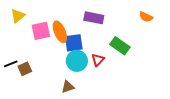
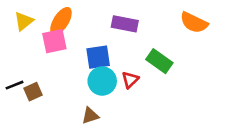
orange semicircle: (146, 17) -> (194, 23), size x1.5
orange ellipse: (60, 32) -> (61, 21), moved, turned 55

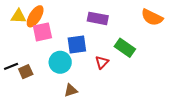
yellow triangle: (24, 21) -> (18, 16), turned 42
orange ellipse: (61, 21) -> (35, 16), moved
cyan circle: (102, 81) -> (60, 62), moved

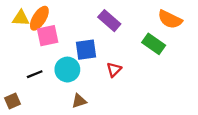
purple rectangle: (98, 18) -> (109, 21), turned 30
green rectangle: (125, 48) -> (154, 44), moved
black line: (11, 66) -> (35, 74), moved
brown square: (26, 72) -> (13, 101), moved

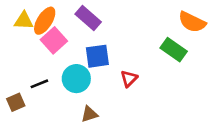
purple rectangle: (109, 21) -> (88, 18), moved
pink square: (48, 36) -> (54, 40), turned -30
brown square: (13, 101) -> (16, 102), moved

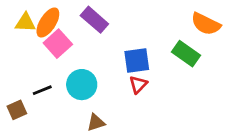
blue square: (97, 56) -> (137, 61), moved

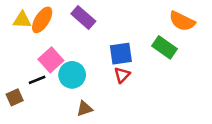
pink square: (58, 44) -> (51, 60), moved

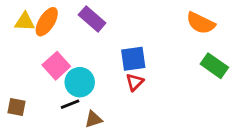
green rectangle: (165, 47) -> (214, 66), moved
black line: (37, 80) -> (70, 104), moved
brown square: (15, 97) -> (16, 107), turned 35

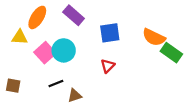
yellow triangle: (25, 22) -> (20, 37), moved
orange semicircle: (201, 23) -> (154, 37), moved
blue square: (133, 59) -> (110, 33), moved
cyan circle: (80, 82) -> (64, 50), moved

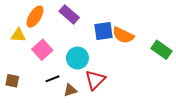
orange semicircle: (154, 37) -> (123, 35), moved
cyan circle: (64, 50) -> (77, 58), moved
red triangle: (108, 66) -> (95, 80), moved, size x1.5

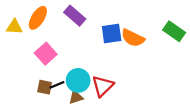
yellow triangle: (18, 35) -> (14, 27), moved
green rectangle: (161, 50) -> (174, 31), moved
cyan circle: (77, 58) -> (78, 80), moved
brown square: (12, 81) -> (45, 87), moved

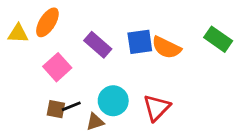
purple rectangle: (75, 16) -> (98, 45), moved
cyan circle: (78, 80) -> (113, 101), moved
red triangle: (103, 86) -> (157, 108), moved

